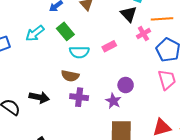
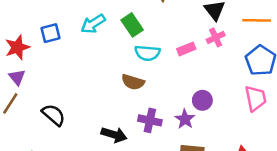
pink cross: (143, 34) -> (216, 37), moved
black arrow: (39, 97) -> (114, 135), moved
purple cross: (79, 97) -> (150, 120), moved

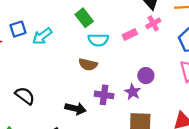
cyan arrow: (93, 24) -> (42, 36), moved

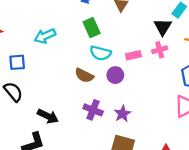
blue square: (18, 29) -> (17, 62), moved
purple circle: (146, 76) -> (115, 75), moved
black arrow: (76, 109) -> (48, 116), moved

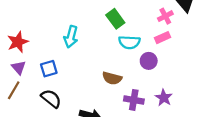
cyan arrow: (45, 36) -> (71, 37), turned -40
pink cross: (160, 50) -> (165, 16), moved
brown semicircle: (84, 75) -> (112, 78), moved

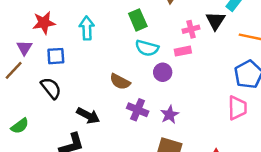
cyan arrow: (71, 37) -> (87, 28), turned 150
red star: (18, 42) -> (44, 23), moved

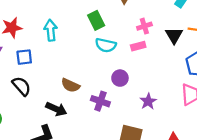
black triangle: (215, 21) -> (174, 35), moved
purple circle: (163, 72) -> (120, 78), moved
brown semicircle: (120, 82) -> (70, 85), moved
purple star: (170, 115) -> (148, 101), moved

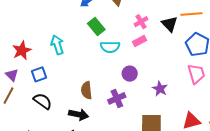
brown semicircle: (70, 85) -> (86, 90), turned 72
purple cross: (100, 101) -> (117, 98), turned -30

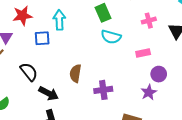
pink rectangle: (140, 41) -> (143, 53), moved
blue square: (39, 74) -> (42, 38), moved
purple circle: (130, 74) -> (159, 74), moved
black arrow: (79, 115) -> (49, 93), moved

